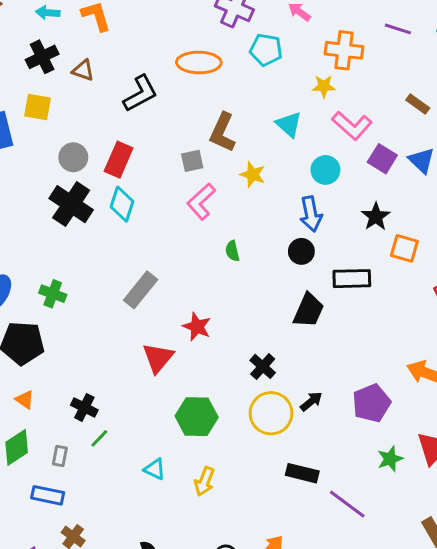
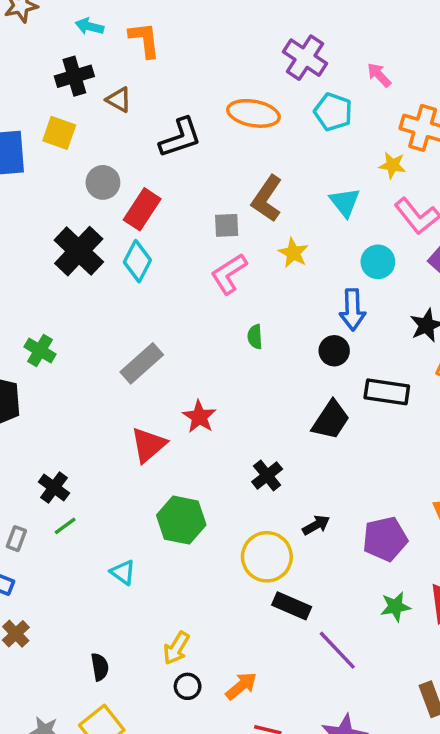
gray circle: (73, 157) -> (103, 182), moved
yellow circle: (271, 413) -> (267, 557), moved
yellow arrow: (205, 481) -> (176, 648), moved

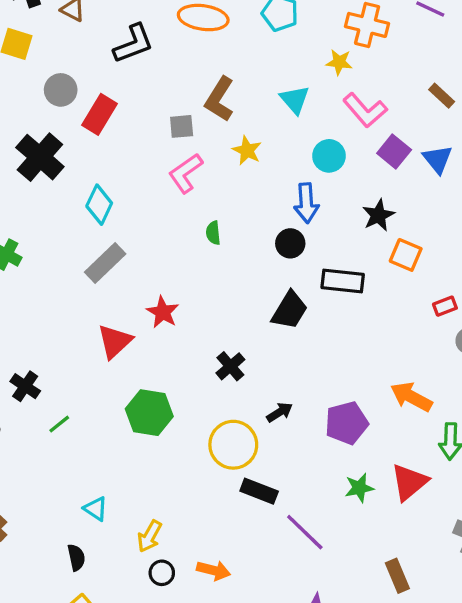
cyan diamond: (137, 261) -> (99, 205), moved
green line: (65, 526) -> (59, 424), moved
cyan triangle: (123, 572) -> (96, 509), moved
orange arrow: (241, 686) -> (214, 570), turned 56

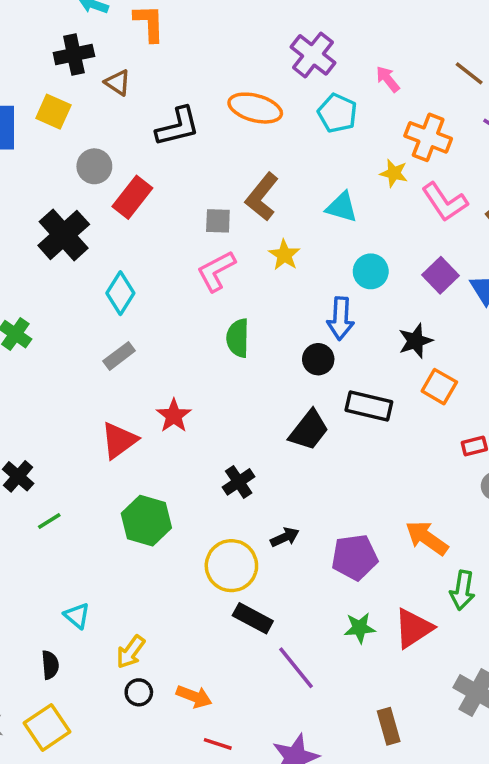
cyan triangle: (295, 100) -> (342, 207), turned -40
pink L-shape: (365, 110) -> (445, 202), moved
green semicircle: (213, 233) -> (238, 338), size x1.5
gray rectangle: (105, 263) -> (119, 356), size x0.7

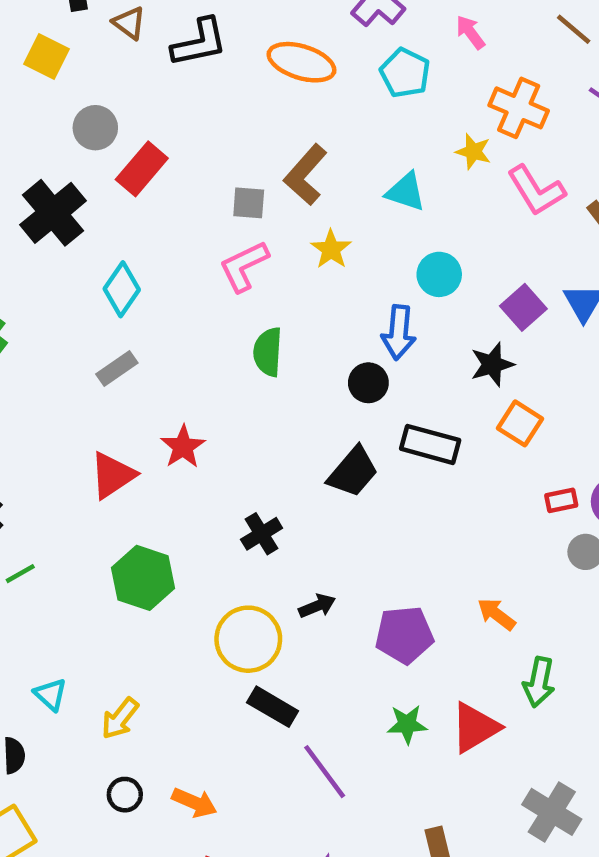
black L-shape: (178, 127) -> (199, 43), moved
purple square: (440, 275) -> (523, 307), moved
orange arrow: (427, 538) -> (496, 614), size x0.7
yellow arrow: (131, 652) -> (120, 718), moved

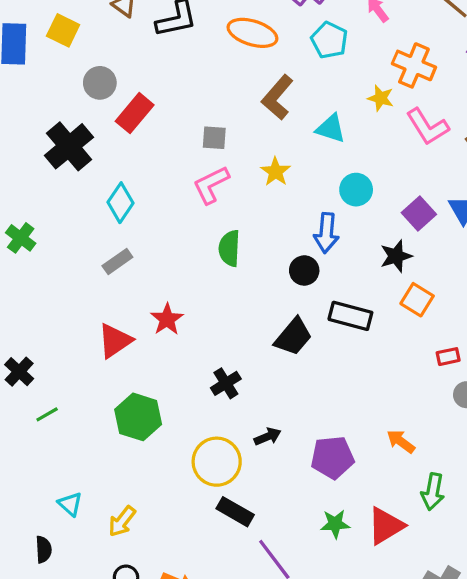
brown L-shape: (305, 175) -> (277, 97), moved

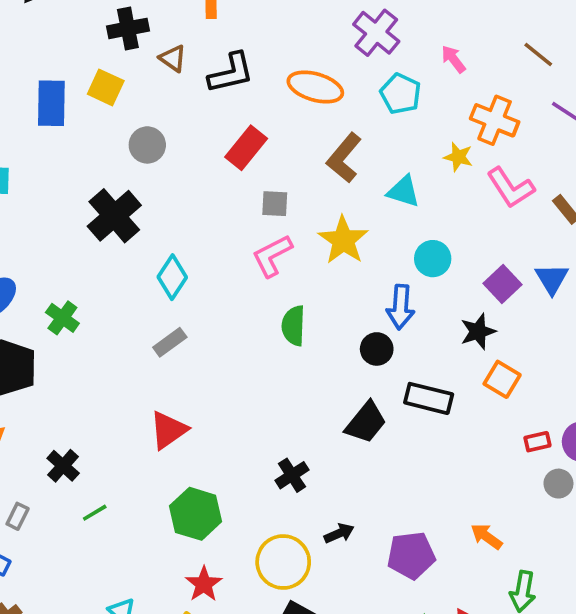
red rectangle: (135, 113) -> (246, 148), moved
yellow star: (276, 172) -> (343, 240), size x1.5
red star: (167, 319) -> (204, 584), moved

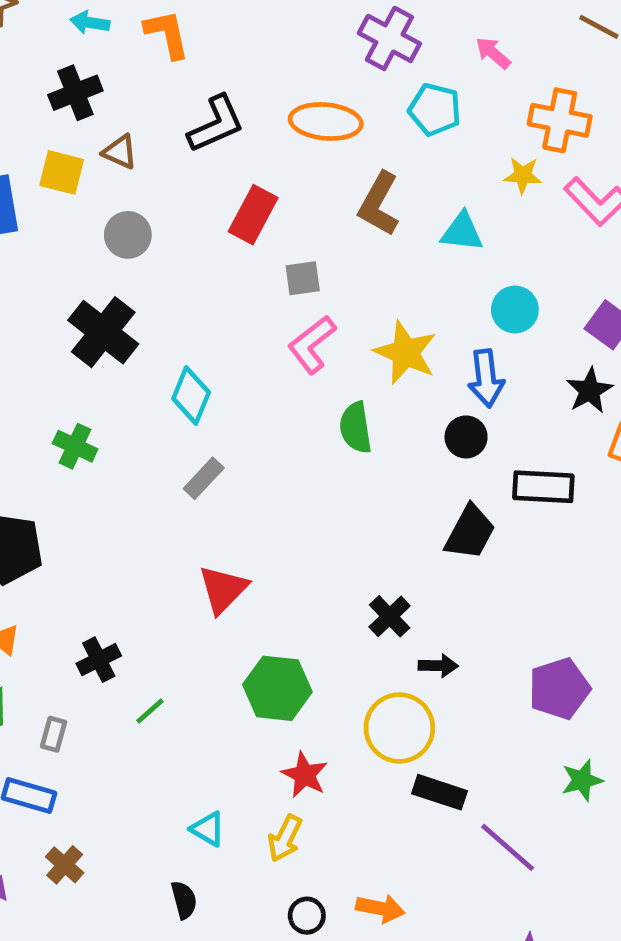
brown triangle: (173, 58) -> (120, 152), moved
yellow star: (343, 240) -> (406, 353), moved
green cross: (62, 318) -> (75, 446), moved
black cross: (63, 466) -> (99, 660), turned 32
black arrow: (339, 533) -> (438, 666), moved, turned 36

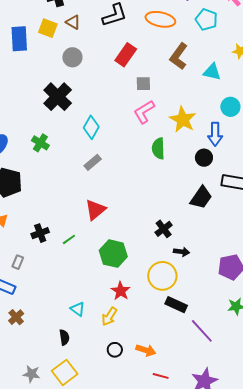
green line: (150, 711) -> (69, 239), moved

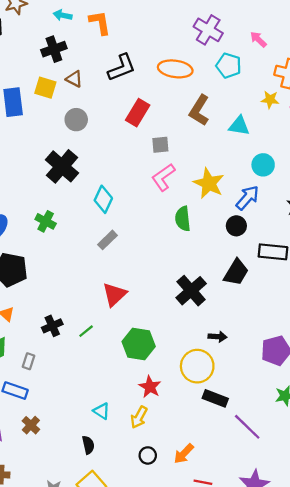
blue arrow: (215, 134) -> (247, 198), turned -135
black cross: (164, 229) -> (191, 291), moved, size x1.5
orange arrow: (146, 350) -> (184, 454), turned 120

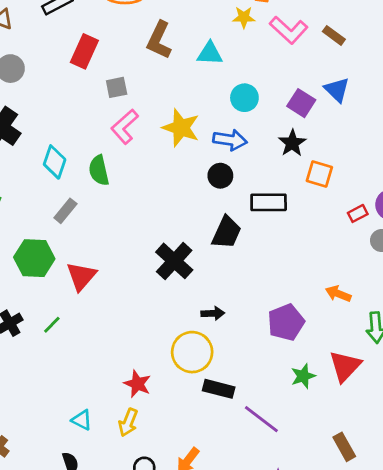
blue arrow: (247, 198) -> (230, 140), turned 64
green semicircle: (183, 219) -> (99, 170), moved
green hexagon: (139, 344) -> (34, 258), moved

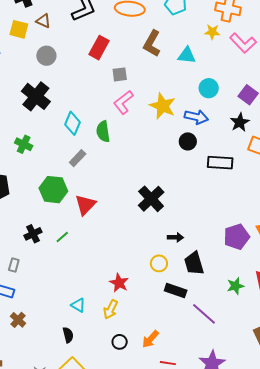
black trapezoid: (226, 232) -> (194, 263), moved, turned 135
purple pentagon: (286, 322) -> (237, 237), moved
yellow circle: (192, 352) -> (159, 263), size x0.6

